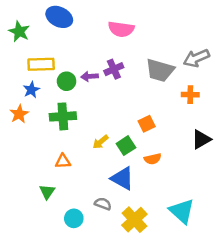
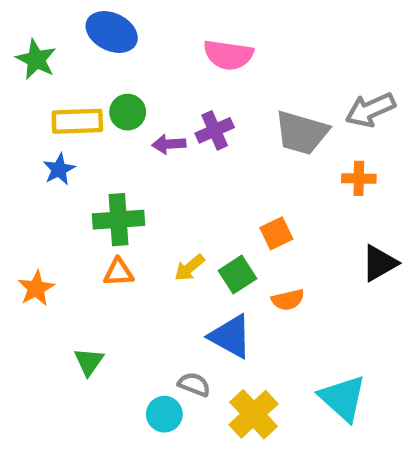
green circle: (67, 81) -> (128, 112), moved
orange star: (19, 114) -> (36, 288), moved
orange triangle: (63, 161) -> (119, 272), moved
cyan circle: (74, 218) -> (164, 414), moved

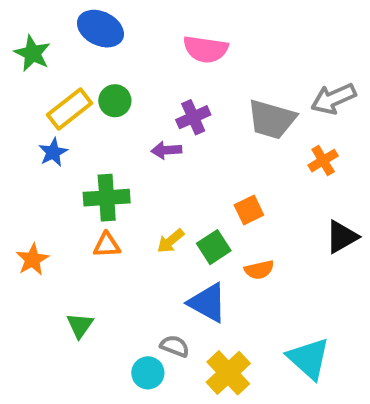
yellow rectangle: (77, 121) -> (70, 109), turned -36
purple arrow: (169, 144) -> (166, 150), moved
orange cross: (359, 178) -> (323, 161), turned -32

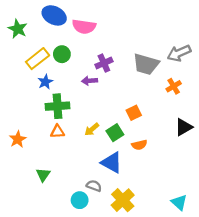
pink semicircle: (206, 49) -> (84, 27), moved
blue star: (53, 152) -> (45, 82), moved
cyan triangle: (309, 358) -> (179, 202), moved, size x0.7

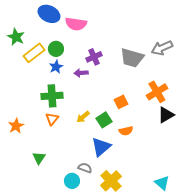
green star: (18, 29) -> (16, 37), moved
blue star: (45, 82) -> (56, 67), moved
orange cross: (174, 86) -> (157, 92), moved, size x1.5
orange triangle: (57, 132) -> (52, 119), turned -48
blue triangle: (112, 163) -> (101, 147), turned 50

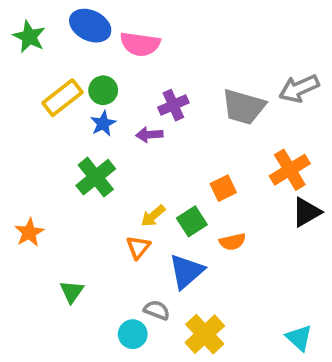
green star: (16, 37) -> (29, 37), moved
green cross: (52, 96) -> (96, 177), turned -35
orange triangle: (52, 119) -> (138, 247), moved

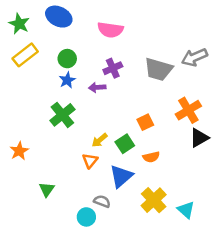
pink semicircle: (140, 44) -> (110, 30), moved
yellow rectangle: (63, 98) -> (25, 55), moved
yellow cross: (205, 334) -> (154, 200), moved
cyan triangle: (299, 338) -> (186, 210), moved

